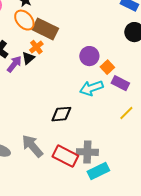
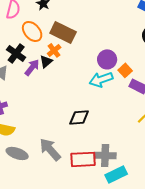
orange ellipse: (24, 20) -> (32, 31), moved
cyan arrow: (91, 88) -> (101, 79), moved
red rectangle: (65, 156) -> (83, 159), turned -30

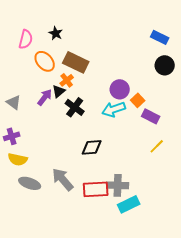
black cross: (16, 53) -> (75, 107), moved

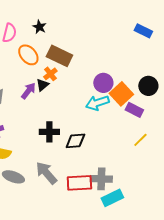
black circle: (165, 65) -> (148, 86), moved
orange square: (138, 100) -> (121, 94), size x1.6
black cross: (75, 107) -> (49, 132), moved, turned -36

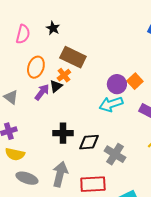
orange ellipse: (28, 55) -> (36, 67), moved, turned 60
orange square: (121, 94) -> (135, 81), moved, size x0.7
gray arrow: (46, 173) -> (60, 174), turned 55
gray cross: (101, 179) -> (115, 154), moved, turned 30

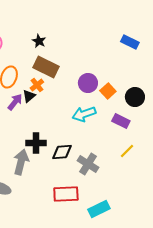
black star: (53, 28) -> (39, 41), moved
purple circle: (117, 84) -> (88, 83), moved
gray arrow: (60, 174) -> (21, 162), moved

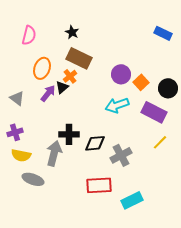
purple rectangle: (121, 121) -> (154, 112), size x1.4
gray cross: (88, 164) -> (121, 155), turned 30

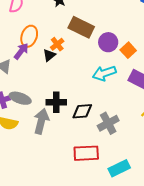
brown rectangle: (79, 58) -> (81, 27), moved
purple arrow: (48, 93) -> (21, 51), moved
gray ellipse: (33, 179) -> (20, 98), moved

